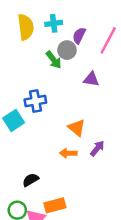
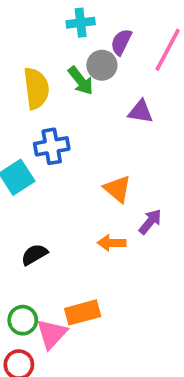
yellow semicircle: (26, 27) -> (36, 88), moved
orange arrow: (68, 153) -> (112, 243), moved
black semicircle: (31, 180) -> (34, 255), moved

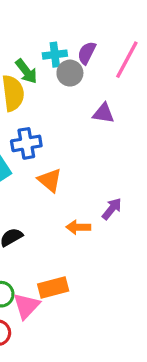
cyan cross: (81, 23) -> (55, 55), moved
green arrow: (81, 81) -> (26, 71), moved
orange triangle: (117, 189) -> (50, 180), moved

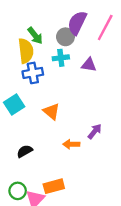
purple semicircle: (87, 53) -> (77, 23), size x1.5
cyan cross: (55, 55) -> (61, 58), moved
blue cross: (26, 143) -> (33, 73), moved

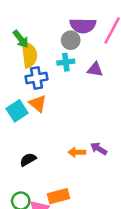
purple semicircle: (77, 23) -> (83, 26), turned -115
green arrow: (35, 36) -> (21, 39), moved
orange triangle: (51, 112) -> (38, 104), moved
purple arrow: (95, 131) -> (99, 149), moved, turned -98

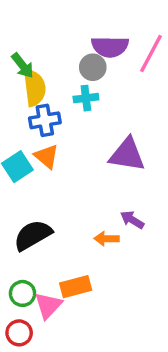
purple triangle: (95, 69) -> (127, 155), moved, size x1.6
orange arrow: (77, 152) -> (106, 239), moved
black semicircle: (28, 160) -> (33, 235), size x1.6

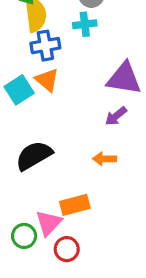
purple arrow: (132, 220) -> (116, 116), moved, turned -70
green circle: (23, 293) -> (24, 236), moved
red circle: (19, 333) -> (67, 249), moved

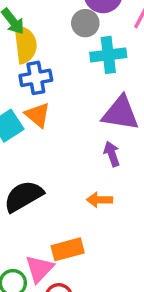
cyan cross: (85, 24) -> (108, 55), moved, size x1.4
purple arrow: (116, 116) -> (112, 154), turned 110

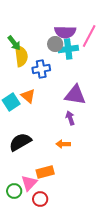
cyan cross: (108, 55) -> (68, 49), moved
blue cross: (36, 78) -> (41, 69), moved

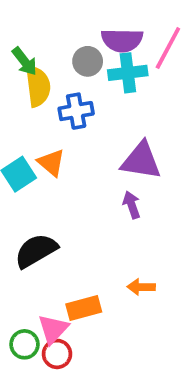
gray circle: (55, 44) -> (88, 61), moved
orange arrow: (63, 144) -> (141, 287), moved
red circle: (40, 199) -> (57, 354), moved

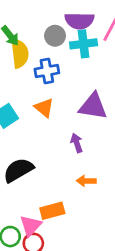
orange triangle: (51, 163) -> (44, 108), moved
purple arrow: (132, 205) -> (77, 143), moved
orange arrow: (141, 287) -> (86, 181), moved

